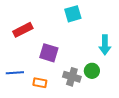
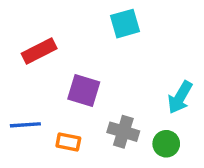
cyan arrow: (105, 45) -> (180, 97), moved, turned 30
green circle: (92, 71) -> (166, 144), moved

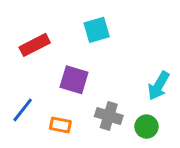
cyan square: (125, 24) -> (97, 30), moved
blue line: (25, 125) -> (23, 110), turned -48

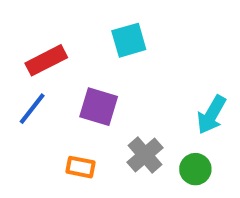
blue line: (23, 110) -> (32, 109), moved
gray cross: (109, 116) -> (145, 155), turned 32

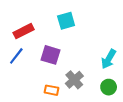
orange rectangle: (80, 167) -> (52, 90), moved
green circle: (195, 169) -> (109, 87), moved

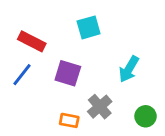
red rectangle: (24, 31) -> (32, 41), turned 54
cyan arrow: (109, 59) -> (129, 69), moved

